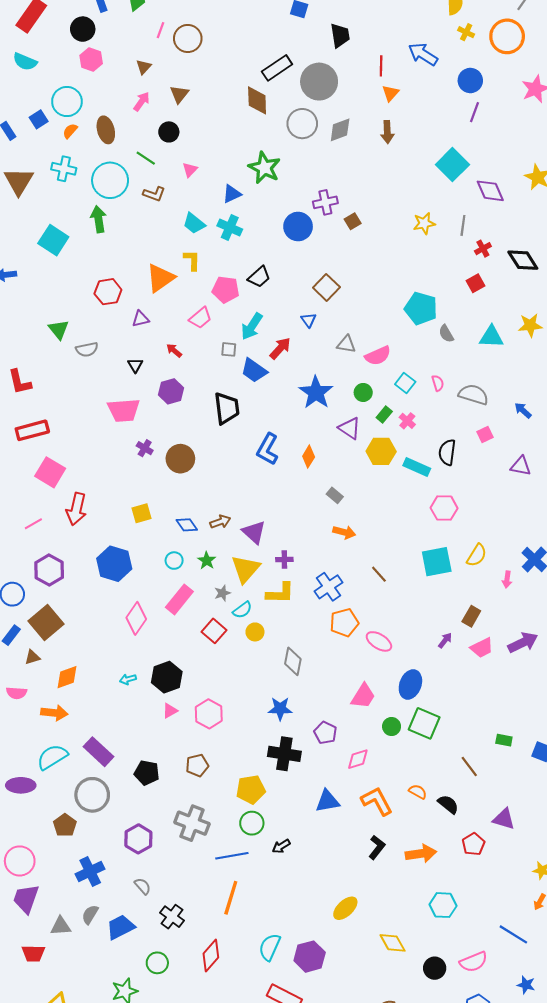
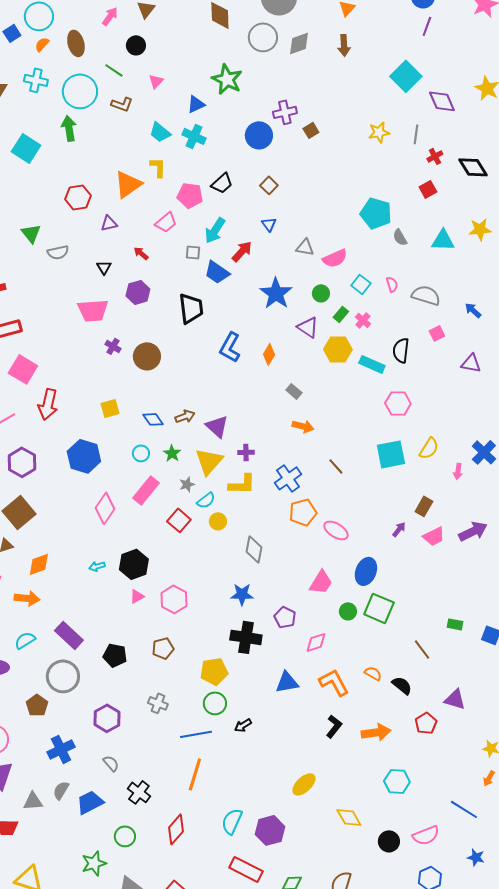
brown square: (326, 287) -> (269, 185), moved, size x0.7
cyan semicircle: (52, 757) -> (25, 640), size x0.7
gray cross: (192, 823) -> (158, 703), size x0.6

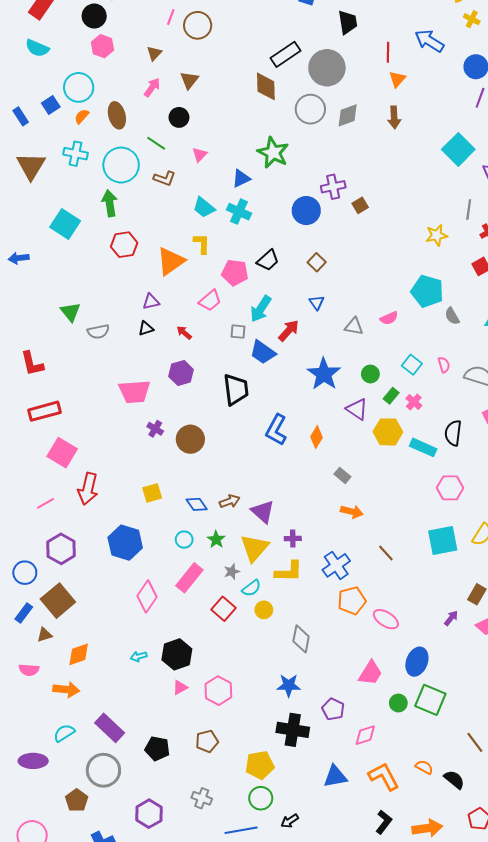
yellow star: (379, 132) -> (437, 235), moved
red hexagon: (78, 197) -> (124, 245), moved
pink semicircle: (335, 258) -> (389, 318), moved, size x0.7
black triangle: (104, 267) -> (146, 328), moved, turned 42

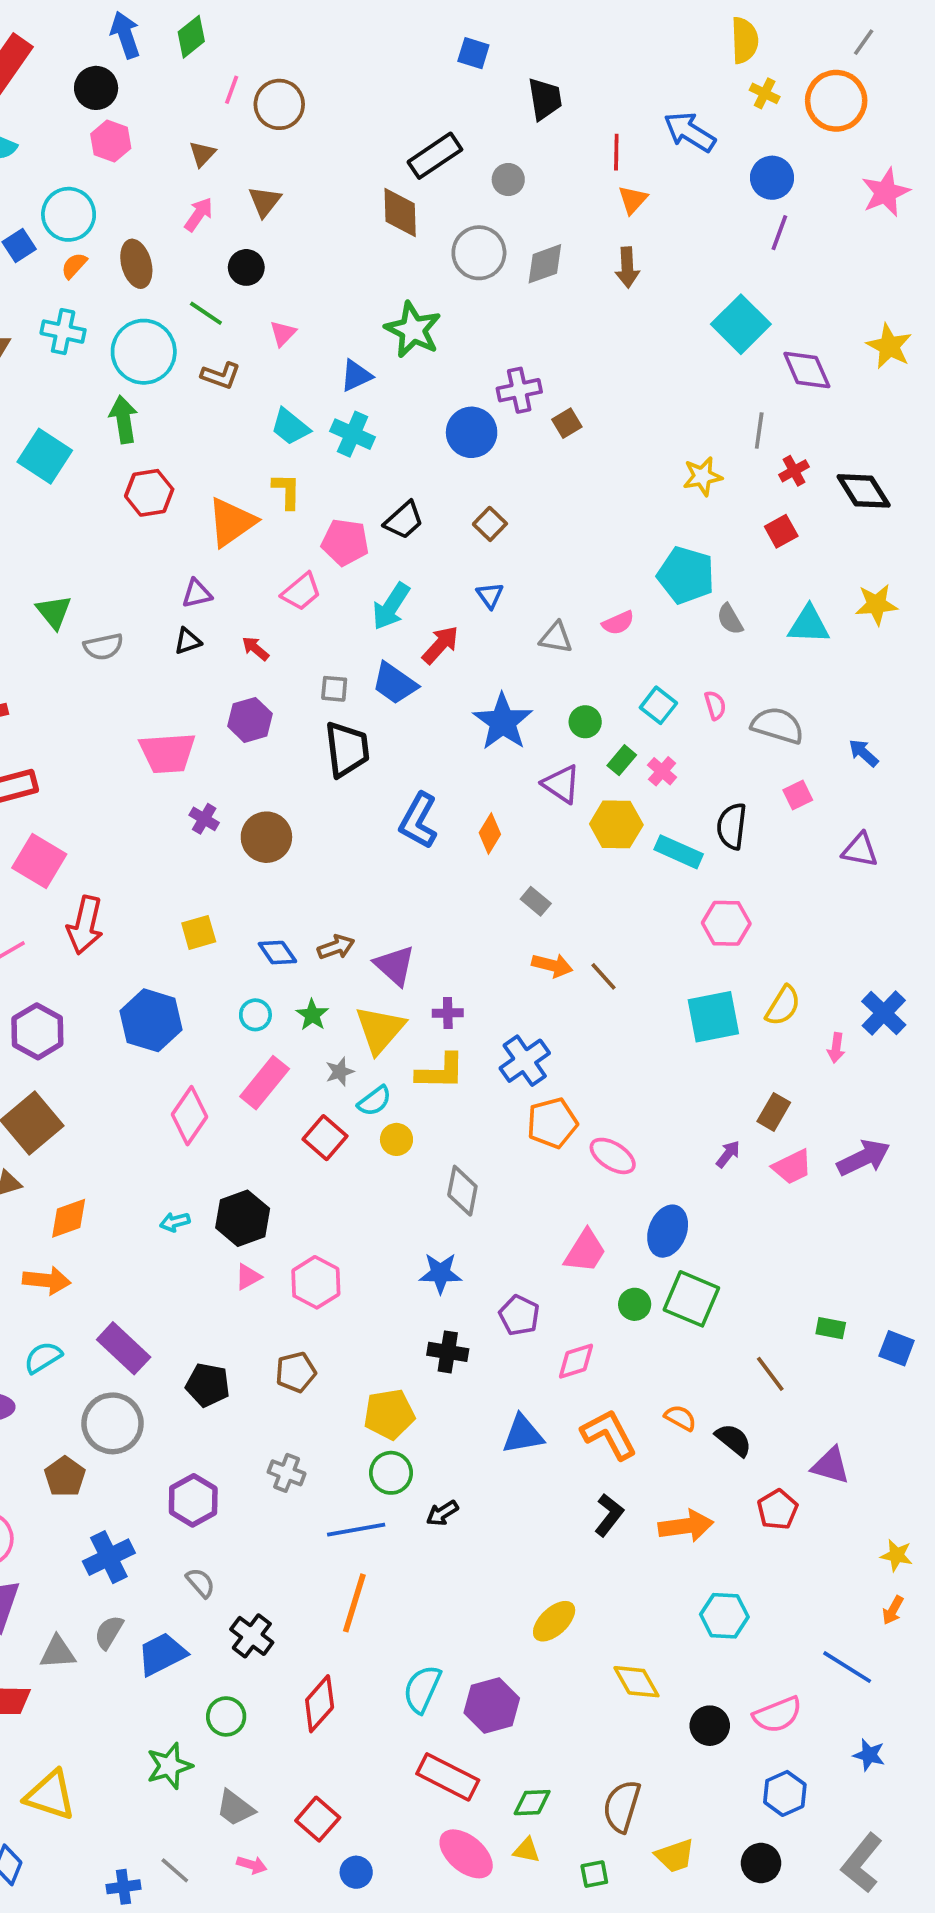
gray circle: (327, 68) -> (508, 180), size x0.5
gray square: (238, 332) -> (334, 689), moved
brown line: (386, 553) -> (603, 976), moved
black cross: (293, 730) -> (448, 1352), size x0.7

